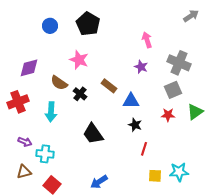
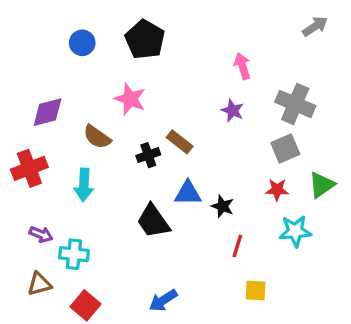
black cross: (80, 94) -> (148, 155), moved, turned 32
blue triangle: (131, 101) -> (188, 193), moved
cyan star: (179, 172) -> (295, 231), moved

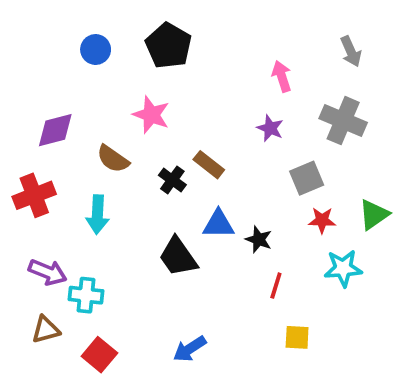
gray arrow: (315, 26) -> (351, 51), moved, turned 100
gray square: (285, 149) -> (307, 178), moved
black cross: (148, 155) -> (172, 180), turned -35
purple arrow: (41, 234) -> (48, 272), size x1.4

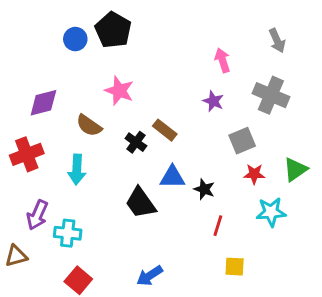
black pentagon: (168, 46) -> (113, 30), moved
purple arrow: (48, 272) -> (37, 215), turned 92
brown triangle: (46, 330) -> (16, 256), moved

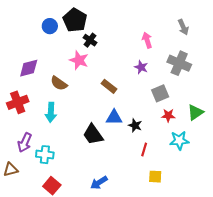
black cross: (136, 142) -> (90, 40), moved

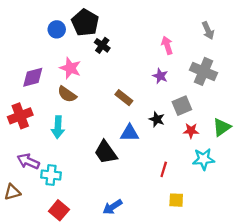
pink star: (79, 60) -> (70, 68), moved
black star: (135, 125) -> (157, 119), moved
purple arrow: (25, 142) -> (28, 161), turned 90

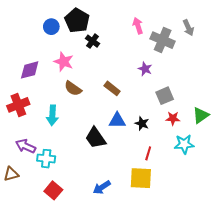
pink arrow: (167, 45) -> (138, 26), moved
gray cross: (203, 71) -> (163, 40), moved
brown semicircle: (67, 94) -> (73, 88), moved
black star: (157, 119) -> (142, 123), moved
yellow square: (176, 200) -> (141, 178), moved, size x1.6

